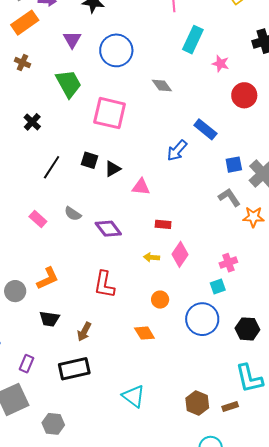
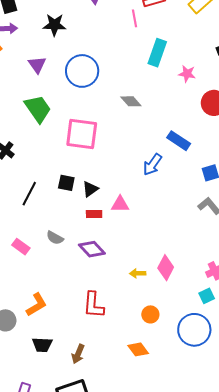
red rectangle: (163, 224) -> (94, 214), moved

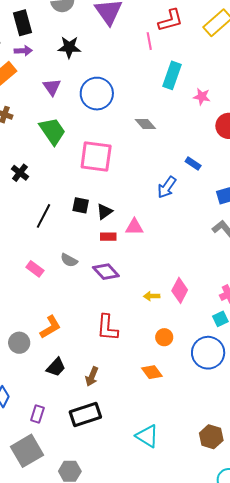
blue rectangle: (179, 141) -> (193, 164), size x0.7
black trapezoid: (42, 345) -> (56, 367), turned -50

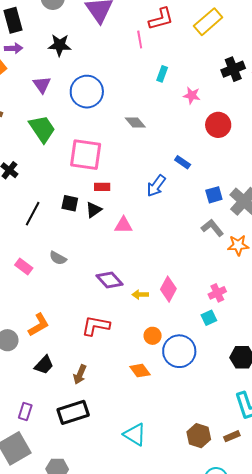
cyan rectangle: (172, 75) -> (162, 74), size x0.6
red rectangle: (108, 237) -> (102, 187), moved
purple diamond: (106, 272) -> (109, 280), moved
red L-shape: (107, 328) -> (96, 326), turned 96
blue circle: (208, 353) -> (179, 351), moved

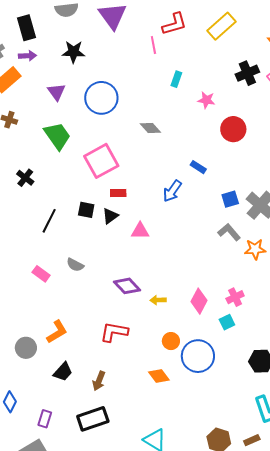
pink square: (86, 155) -> (101, 161), turned -36
pink diamond: (168, 289) -> (199, 301), moved

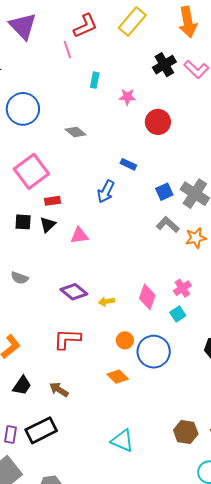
brown arrow: (99, 381) -> (59, 390), turned 108
black rectangle: (93, 419) -> (41, 430), moved

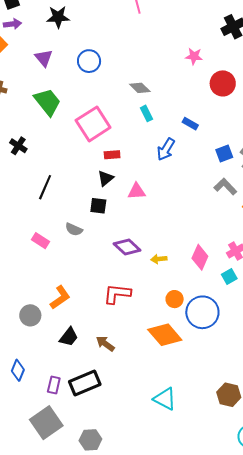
cyan rectangle: (95, 80) -> (147, 113), moved, turned -42
blue circle: (23, 109) -> (89, 61), size x0.7
black square: (23, 222) -> (98, 206), moved
orange diamond: (118, 377) -> (165, 335), size x1.6

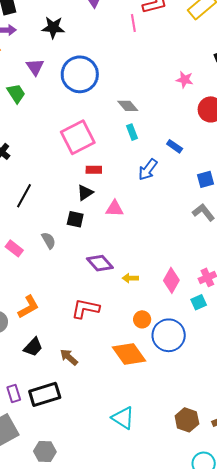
blue circle: (89, 61) -> (80, 74), size x1.6
green trapezoid: (48, 102) -> (16, 93), moved, size x0.7
gray semicircle: (74, 229) -> (49, 240), turned -150
purple rectangle: (54, 385) -> (14, 393), turned -36

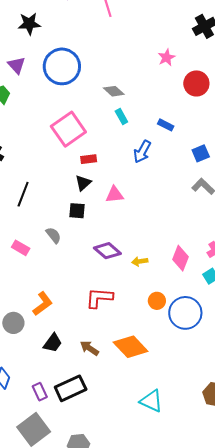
pink star: (185, 80) -> (167, 57), turned -30
orange diamond: (129, 354) -> (131, 347), moved

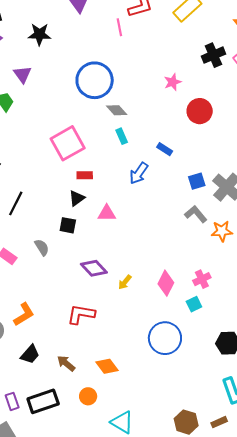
blue circle: (62, 66) -> (95, 80), moved
yellow arrow: (140, 261) -> (125, 282), turned -49
orange circle: (157, 301) -> (88, 396), moved
orange diamond: (131, 347) -> (107, 366), size x0.7

